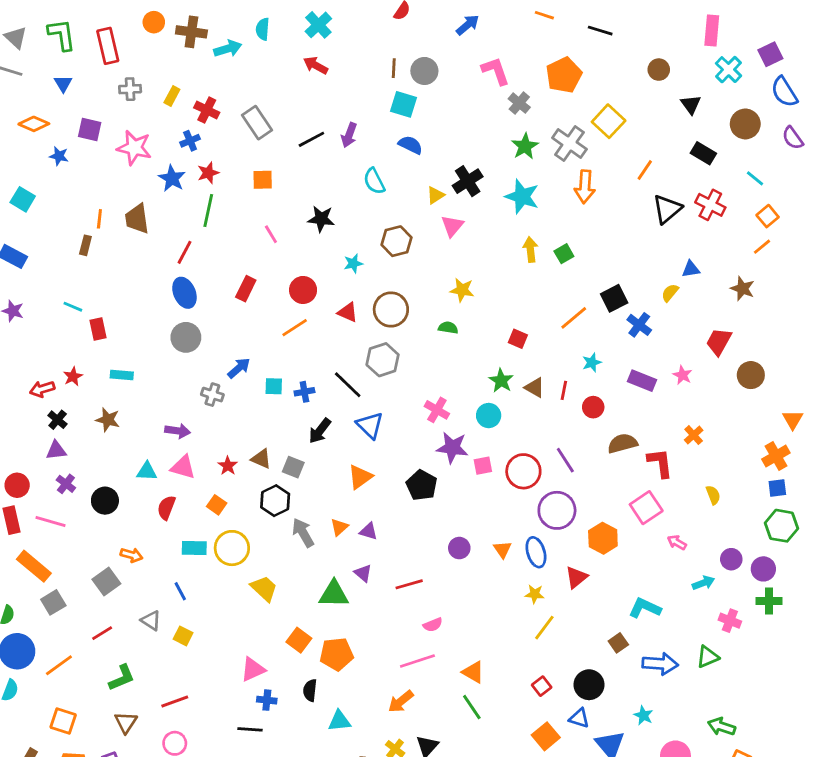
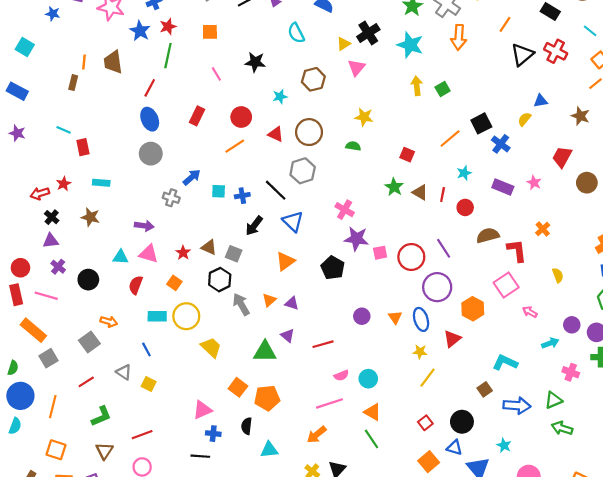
cyan circle: (489, 416) -> (368, 379), moved
orange line: (59, 665) -> (53, 407), turned -40
green arrow: (722, 727) -> (562, 428), moved

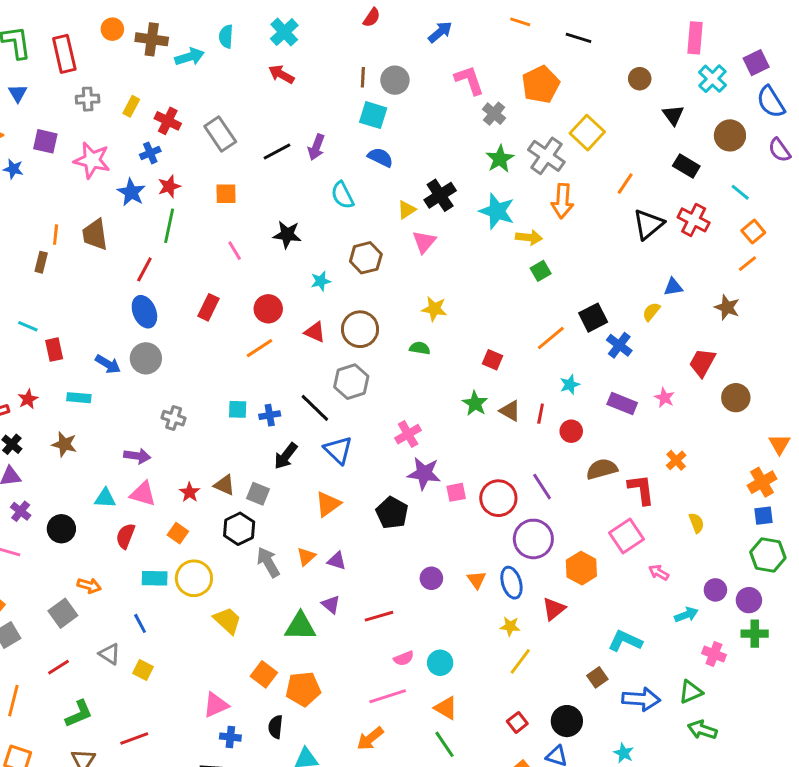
yellow arrow: (417, 86) -> (529, 237), moved, turned 102
blue arrow: (192, 177) -> (108, 364), moved, turned 72
pink cross: (345, 210) -> (408, 434), turned 30

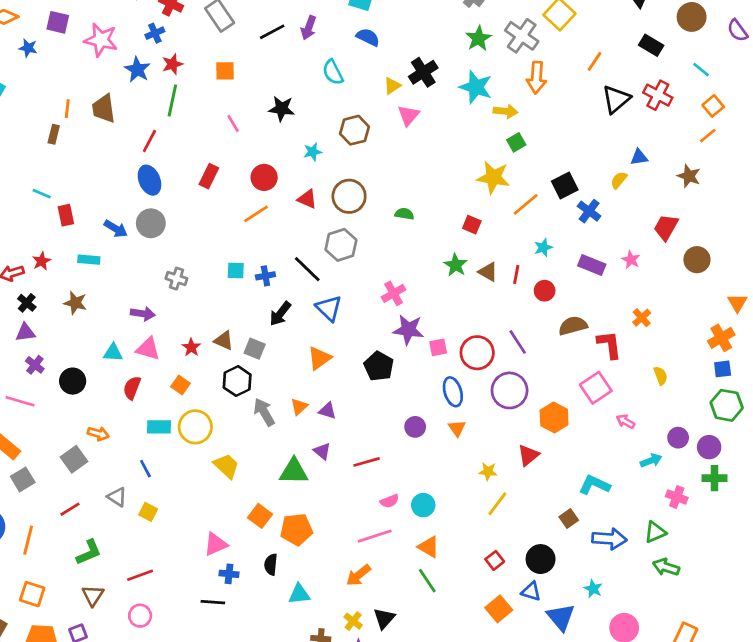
yellow star: (434, 309) -> (493, 177), moved, size x1.4
blue ellipse: (511, 583) -> (453, 392), moved

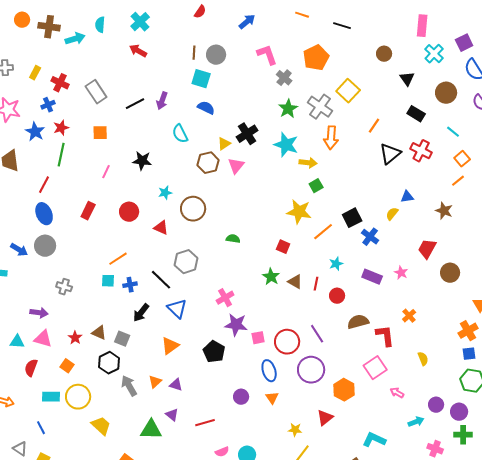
pink line: (233, 123) -> (106, 172), turned 56
brown hexagon: (354, 130) -> (208, 163), moved
brown circle: (349, 196) -> (193, 209), moved
orange line: (256, 214) -> (118, 259), moved

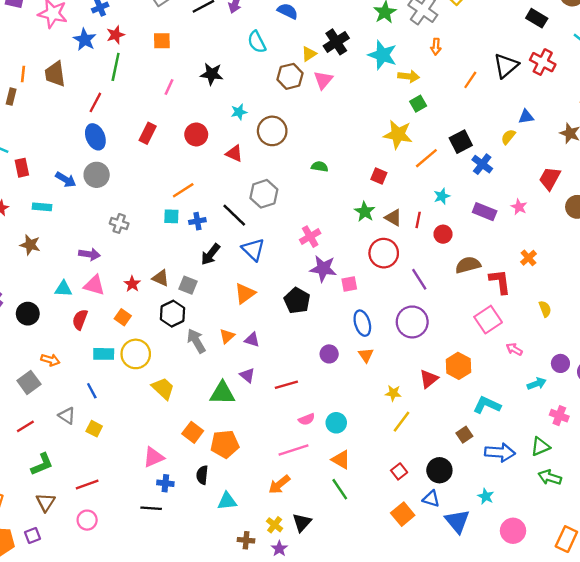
orange line: (374, 126) -> (470, 80), moved
orange arrow: (331, 138) -> (436, 47), size x0.6
red circle: (287, 342) -> (384, 253), moved
orange hexagon: (344, 390) -> (458, 366), moved

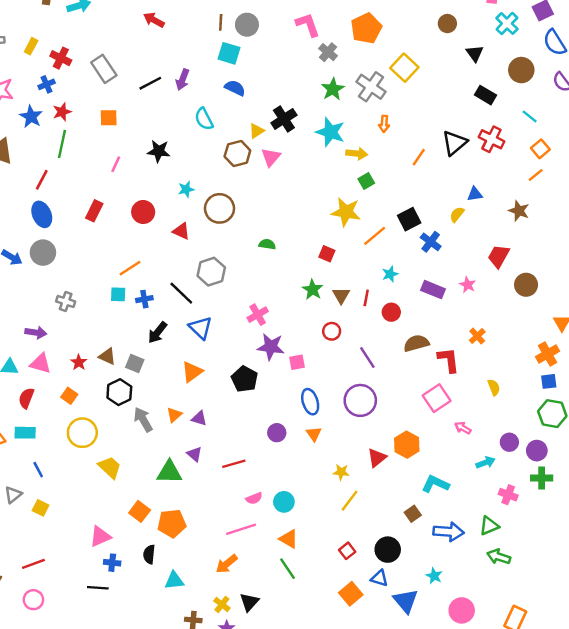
brown triangle: (393, 218) -> (341, 295), turned 30
red circle: (384, 253) -> (332, 331), size x0.6
cyan rectangle: (104, 354) -> (25, 433), moved
gray triangle: (67, 416) -> (13, 495), turned 48

